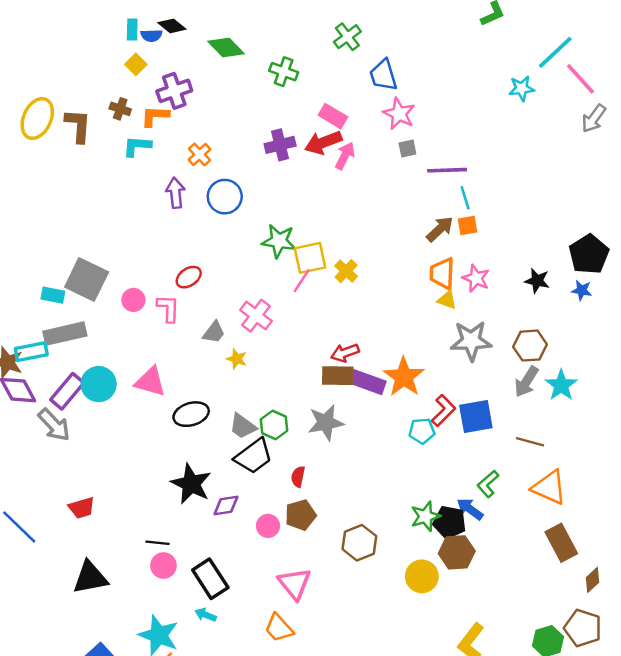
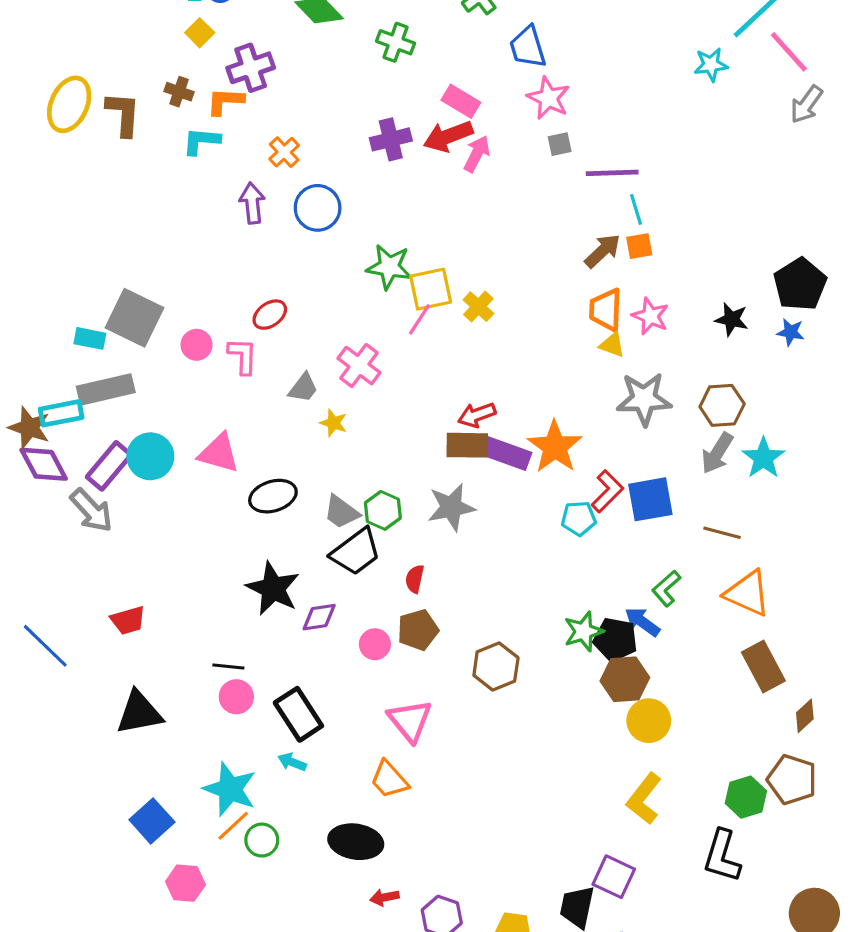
yellow circle: (422, 576) -> (649, 721), moved

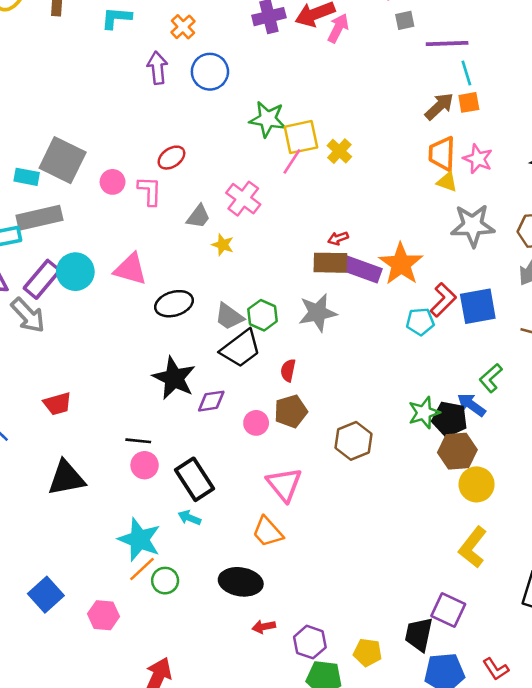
red arrow: (477, 415) -> (338, 238), size x0.7
blue square: (152, 821) -> (46, 595), moved

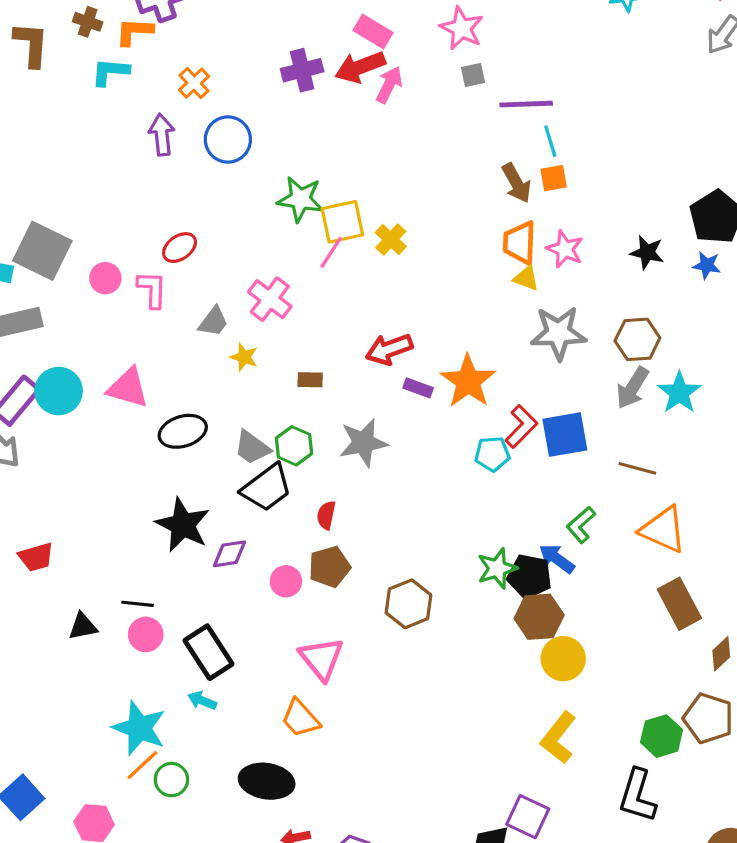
brown arrow: (439, 106) -> (516, 183), turned 104
red arrow: (338, 238) -> (389, 349), size x1.8
brown rectangle: (330, 263) -> (310, 380), moved, size x0.6
purple rectangle: (361, 269) -> (418, 388), size x0.6
black triangle: (66, 478) -> (83, 626), moved, size x0.6

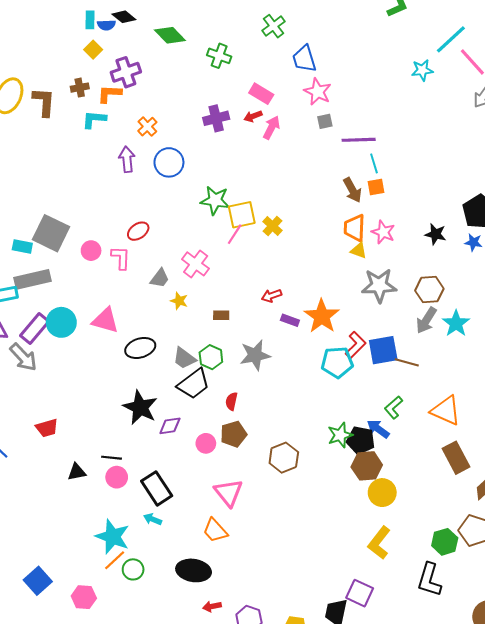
brown cross: (88, 22) -> (80, 88), turned -30
red arrow: (360, 67) -> (253, 116), size x0.6
red arrow: (389, 349) -> (271, 296), size x0.7
cyan pentagon: (492, 454) -> (337, 362), size x1.4
brown line: (637, 468) -> (407, 362), moved

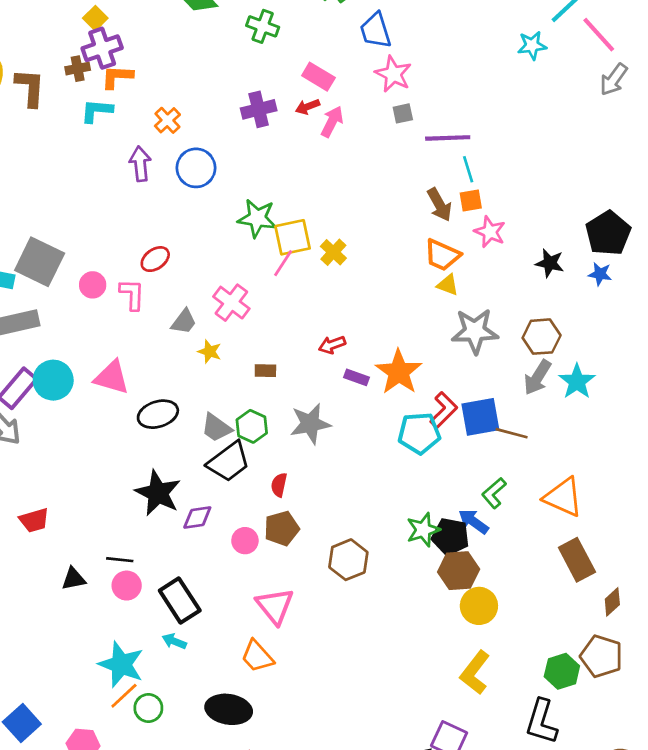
purple cross: (126, 72) -> (102, 48), moved
orange trapezoid: (355, 228) -> (442, 255), turned -68
pink star: (383, 232) -> (490, 232), moved

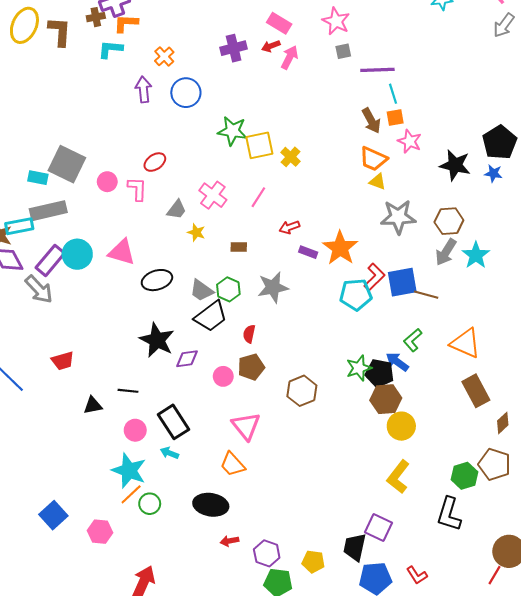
pink line: (283, 263) -> (258, 197), moved
black star: (550, 263) -> (455, 165), size x1.4
pink circle: (127, 586) -> (135, 430), moved

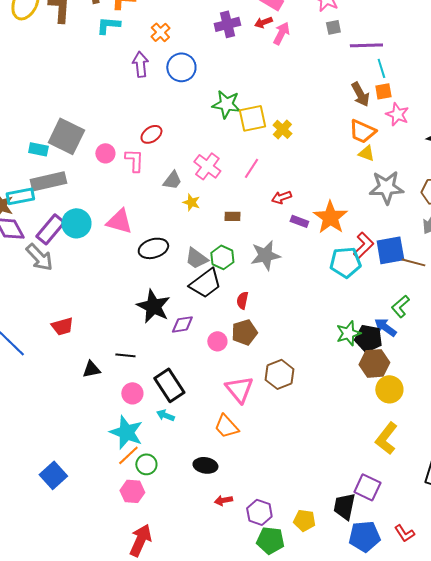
brown hexagon: (302, 391) -> (279, 374), moved
black ellipse: (211, 505) -> (205, 465), size x0.7
pink hexagon: (100, 532) -> (132, 491), moved

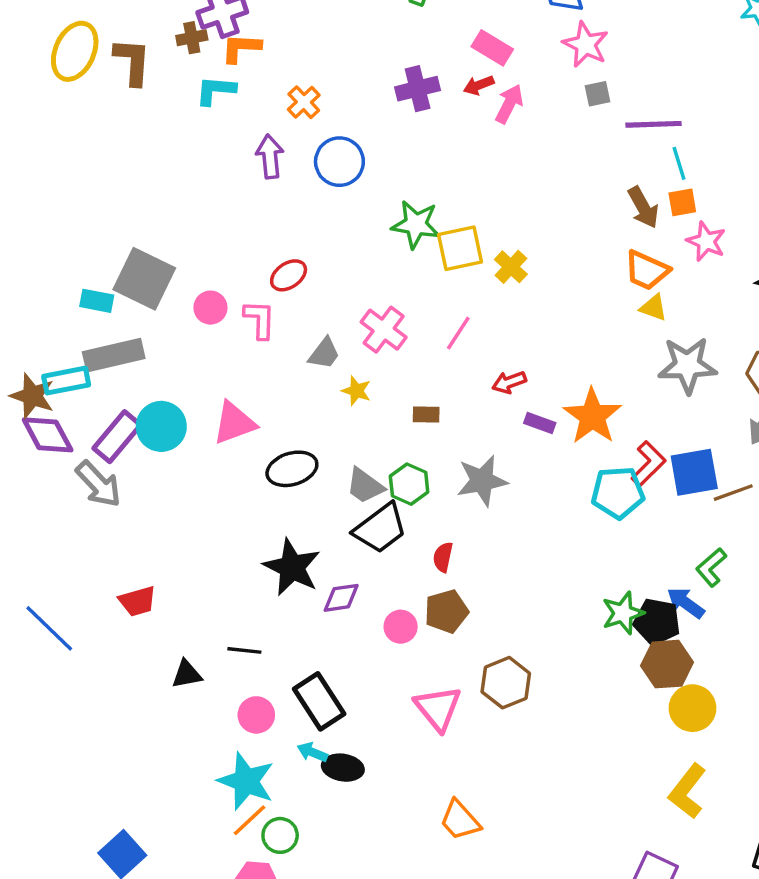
pink triangle: (119, 221) -> (234, 423), turned -36
brown line: (413, 262) -> (733, 493), turned -35
orange trapezoid: (226, 426) -> (460, 820), moved
black ellipse: (205, 465) -> (343, 768), moved

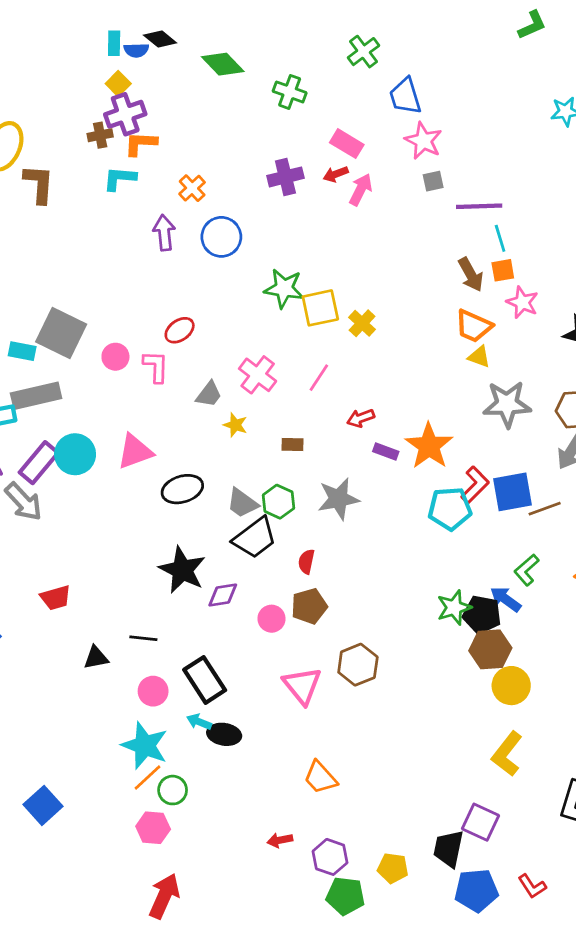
brown L-shape: (132, 61) -> (39, 184), moved

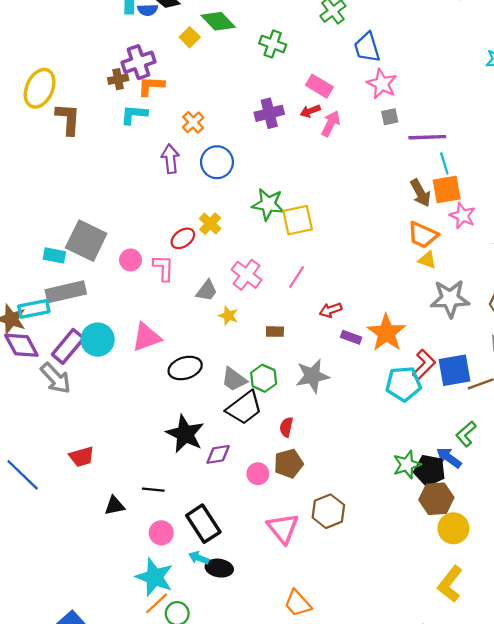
yellow square: (118, 84) -> (190, 37), moved
orange square: (503, 270) -> (447, 189), size x1.5
yellow cross: (362, 323) -> (210, 224), moved

